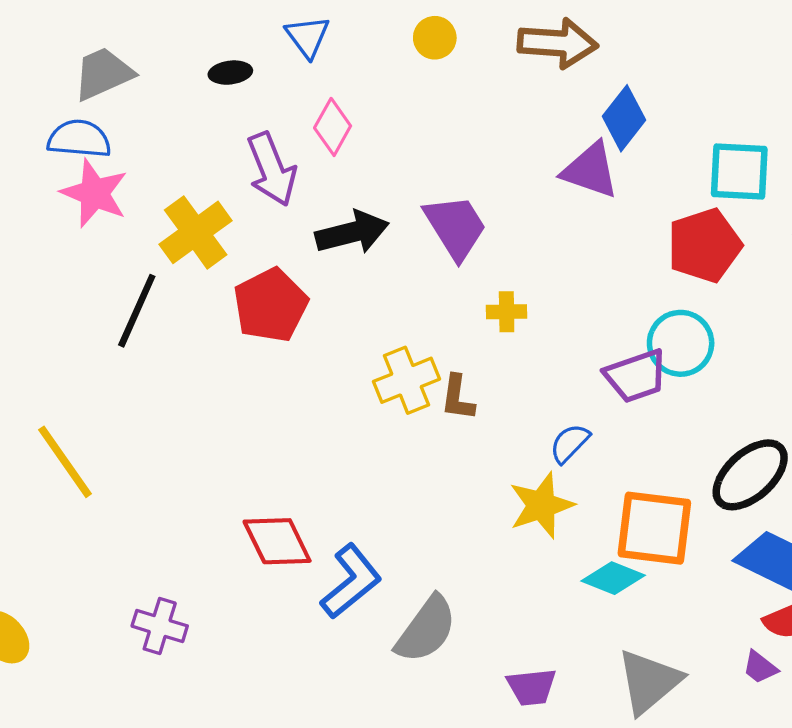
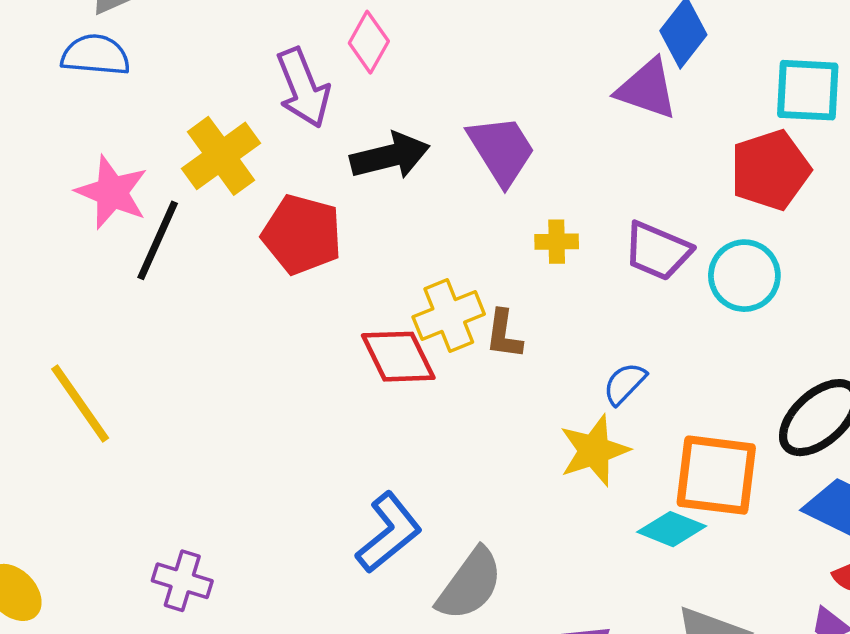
pink star: (94, 193) -> (112, 192), moved
red pentagon: (271, 305) -> (302, 235), turned -30
purple trapezoid: (636, 376) -> (658, 251), moved, turned 42
red diamond: (277, 541) -> (398, 357), moved

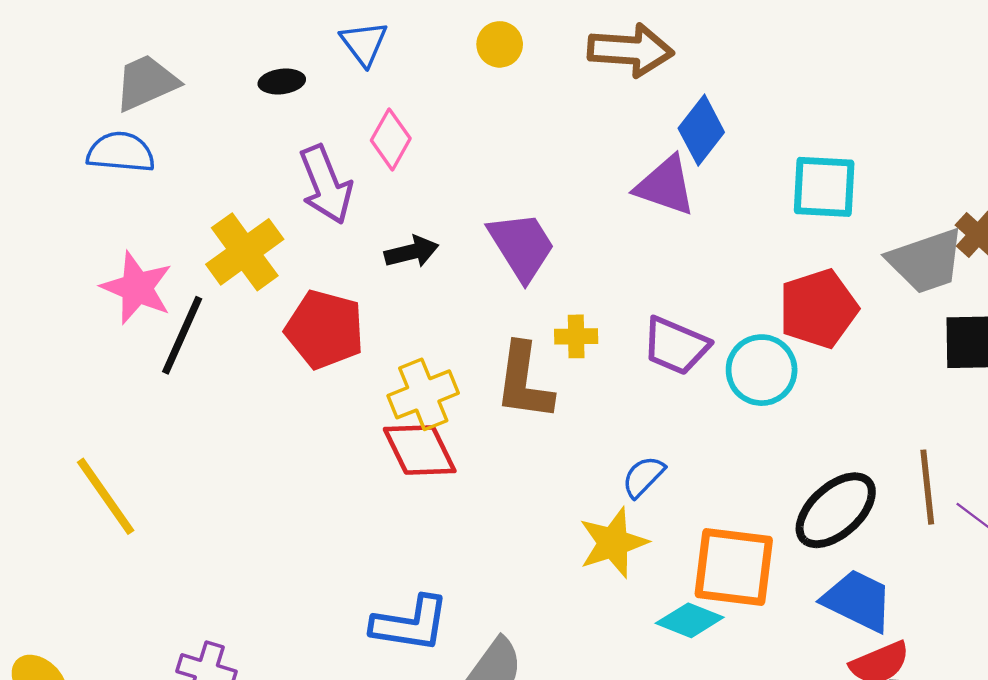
black arrow: (390, 156) -> (412, 252), size x0.7
red pentagon: (770, 170) -> (818, 309), moved
yellow cross: (449, 315) -> (423, 394), moved
brown L-shape: (504, 334) -> (524, 382), moved, size x1.6
blue L-shape: (389, 533) -> (410, 624), turned 48

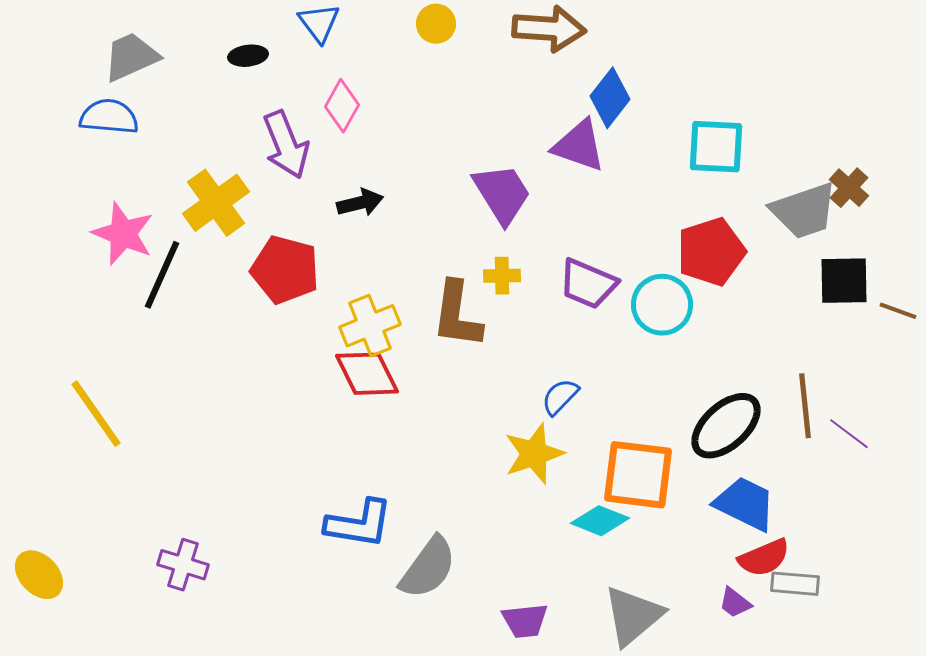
purple trapezoid: (522, 246) -> (502, 194), moved

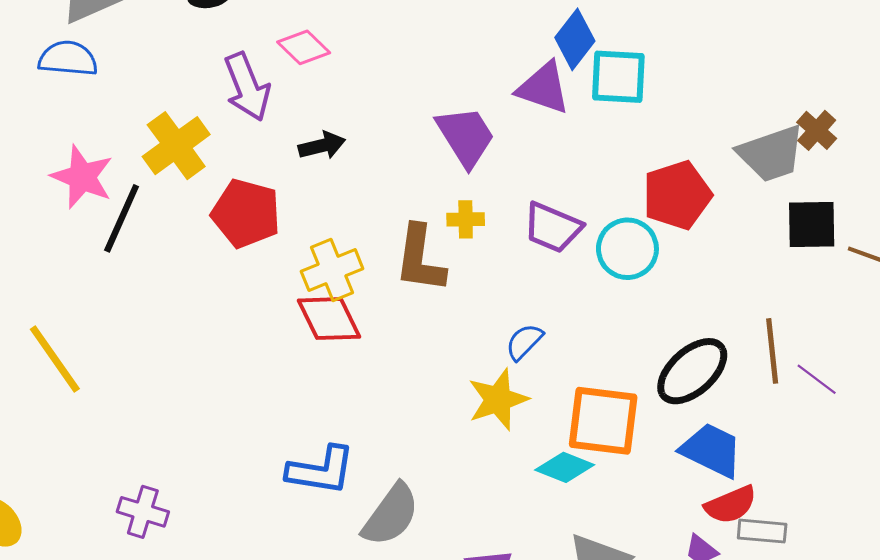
pink diamond: (342, 106) -> (304, 47), turned -75
cyan square: (716, 147) -> (618, 77), moved

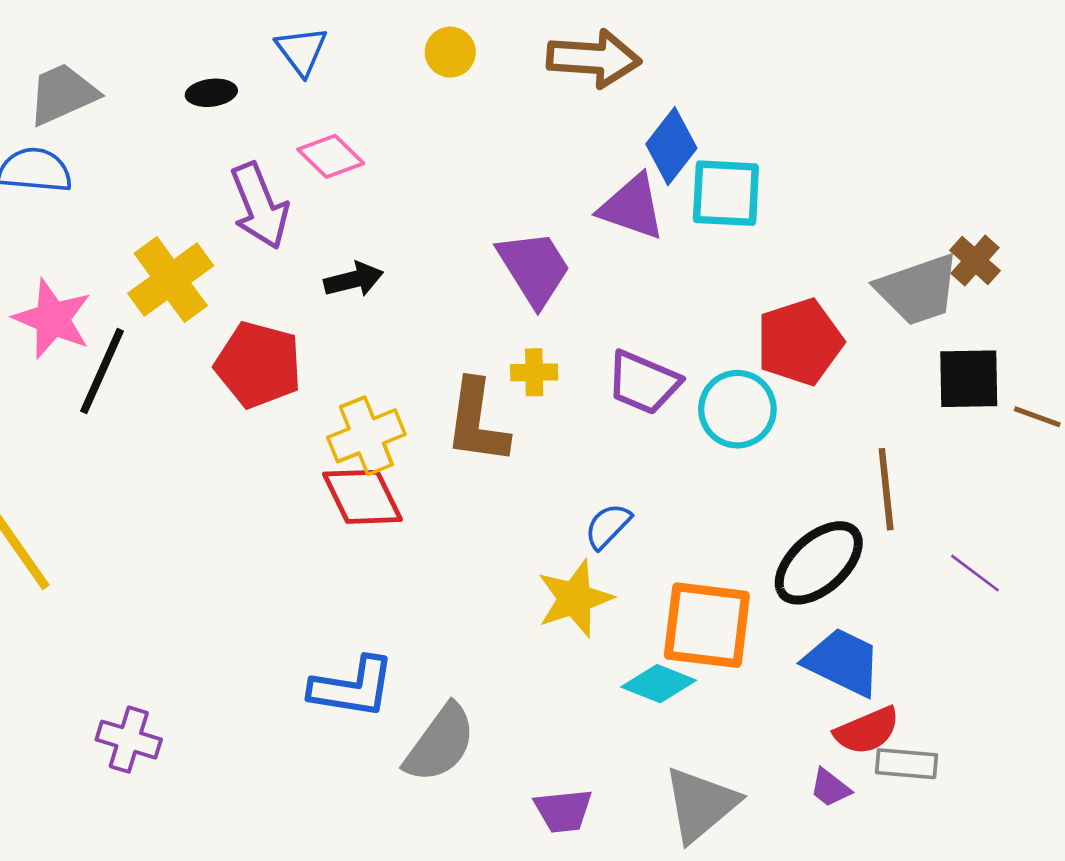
brown line: (772, 351) -> (886, 489), moved

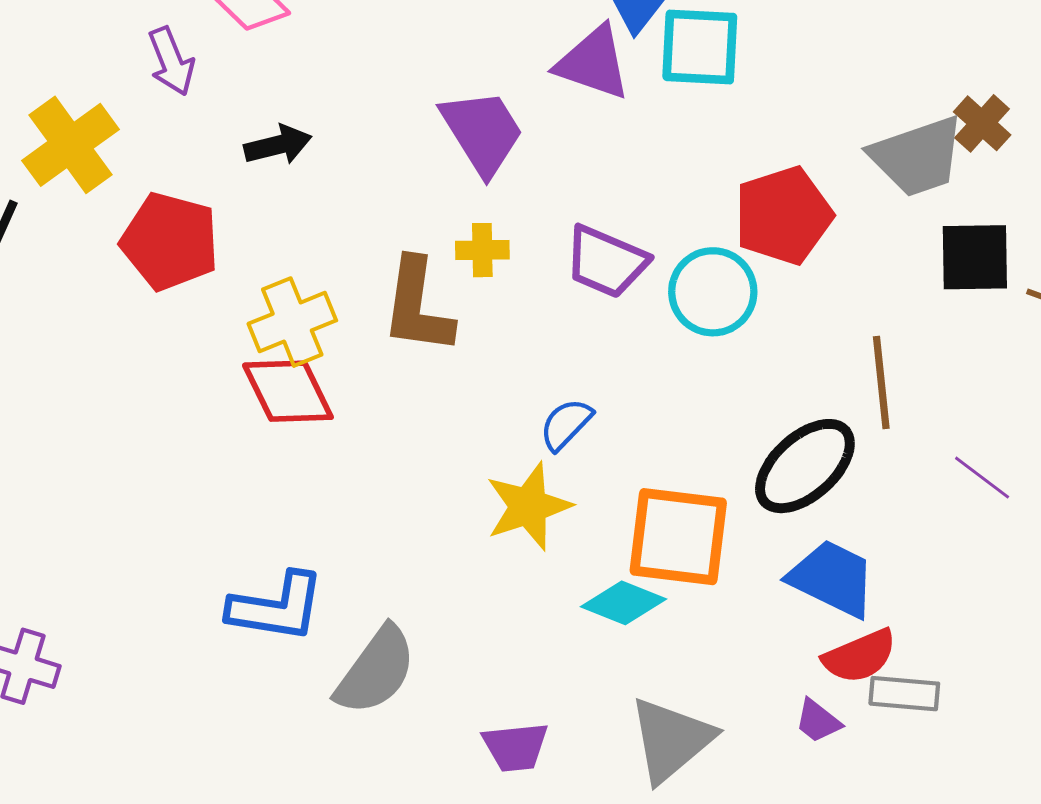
purple arrow: (260, 206) -> (171, 61), size x0.7

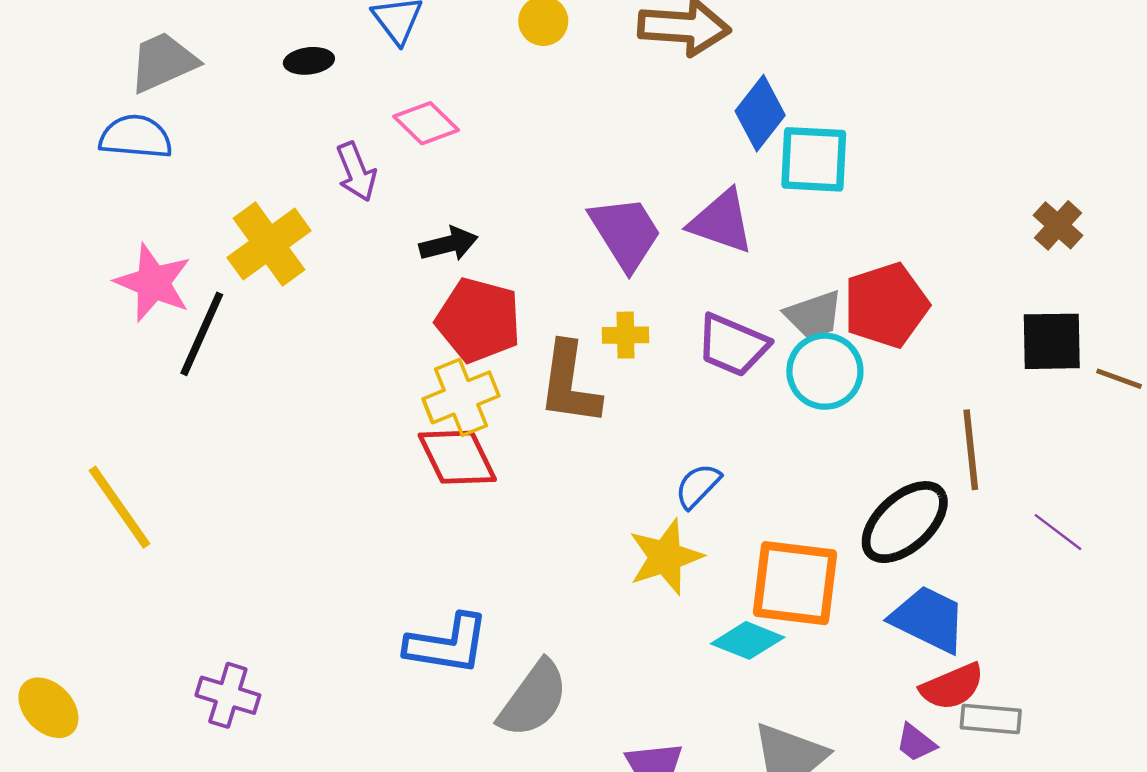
purple triangle: (593, 63) -> (721, 222), moved
gray trapezoid: (917, 156) -> (814, 315), moved, size x0.7
red pentagon: (170, 241) -> (478, 320), moved

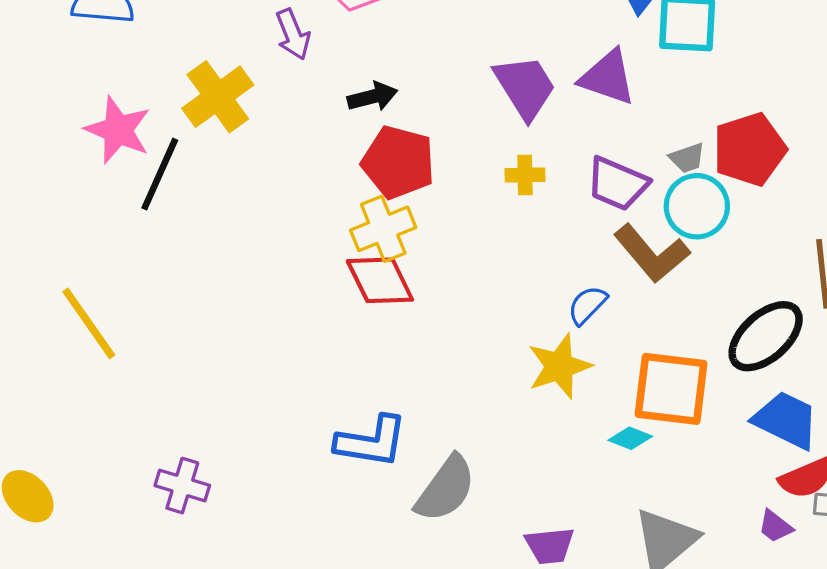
gray trapezoid: (814, 315) -> (687, 158), size x0.7
brown L-shape: (569, 384) -> (652, 254), moved, turned -48
cyan diamond: (748, 640) -> (630, 438), size x0.7

